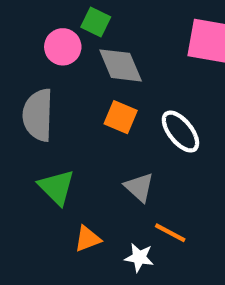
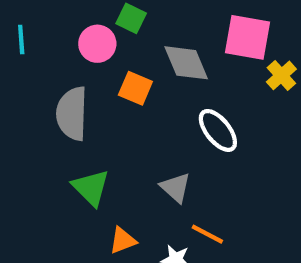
gray diamond: (121, 65) -> (186, 63), moved
orange square: (121, 117) -> (135, 88), moved

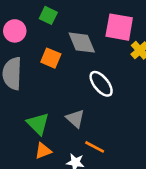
pink circle: (97, 44) -> (15, 31), moved
green triangle: (91, 188) -> (38, 124), moved

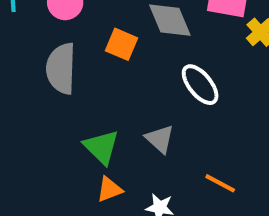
orange line: (95, 147) -> (220, 183), moved

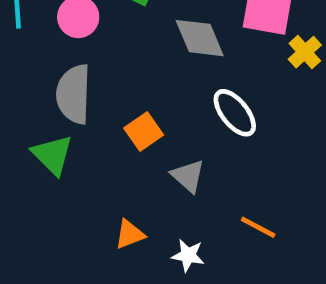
orange square: (122, 44) -> (144, 131), moved, turned 32
green triangle: (101, 147) -> (53, 155), moved

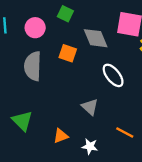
orange square: (144, 131) -> (68, 53), moved, turned -36
green triangle: (53, 155) -> (22, 121), moved

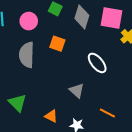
gray diamond: (96, 38) -> (82, 17), moved, turned 40
orange triangle: (61, 136) -> (51, 116), turned 48

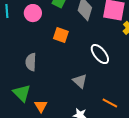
gray semicircle: (27, 55) -> (31, 62), moved, size x0.7
orange triangle: (51, 116) -> (41, 106), moved, turned 32

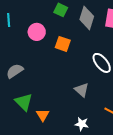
pink circle: (33, 13) -> (37, 32), moved
gray semicircle: (31, 62) -> (15, 71), moved, turned 54

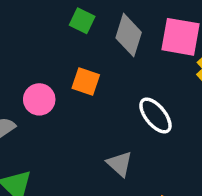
pink circle: (37, 32) -> (39, 99), moved

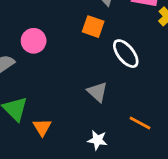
orange square: (86, 82) -> (93, 27), moved

